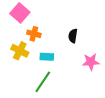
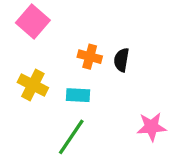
orange cross: (34, 34) -> (90, 57), moved
pink star: (91, 62) -> (152, 127), moved

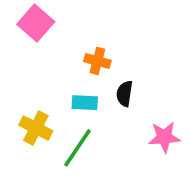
black semicircle: (121, 60) -> (125, 94), moved
yellow cross: (33, 85) -> (36, 128), moved

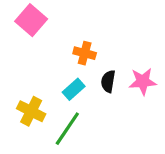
cyan rectangle: (85, 103) -> (74, 89), turned -45
pink star: (164, 137) -> (143, 81), moved

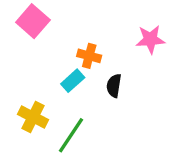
pink star: (143, 81) -> (150, 39), moved
cyan rectangle: (74, 89) -> (73, 81), moved

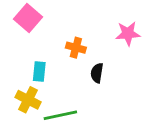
cyan rectangle: (73, 81) -> (39, 72), moved, turned -42
green line: (71, 135) -> (60, 115), turned 44

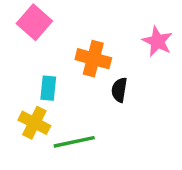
pink star: (128, 34) -> (157, 41), turned 30
orange cross: (76, 48) -> (93, 59), size x1.4

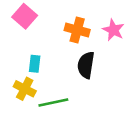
orange cross: (93, 59) -> (77, 30), moved
black semicircle: (119, 90) -> (86, 65), size x1.5

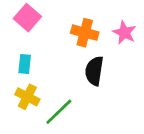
cyan rectangle: (35, 64) -> (25, 64), moved
green line: (53, 103) -> (59, 112), turned -32

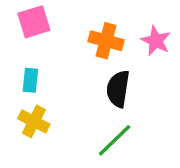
pink square: (27, 18) -> (34, 22), turned 32
green line: (59, 112) -> (115, 140), moved

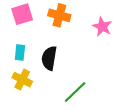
orange cross: (106, 41) -> (59, 15), moved
black semicircle: (118, 89) -> (49, 58), moved

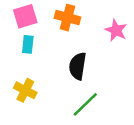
cyan rectangle: (20, 53) -> (28, 44), moved
black semicircle: (49, 58) -> (78, 66), moved

